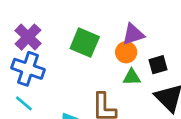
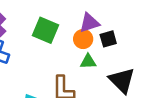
black square: (158, 65) -> (108, 39), moved

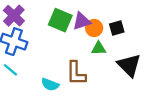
purple triangle: (89, 23) -> (82, 21), moved

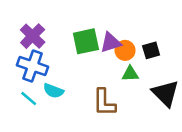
green square: (60, 20) -> (86, 41), turned -35
cyan semicircle: (50, 85) -> (53, 91), moved

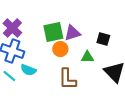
orange circle: (125, 50) -> (60, 49), moved
black square: (151, 50) -> (103, 39), turned 32

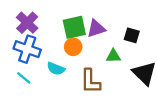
orange circle: (60, 49) -> (73, 47), moved
cyan semicircle: (28, 70) -> (56, 69), moved

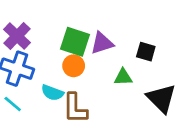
green square: (74, 27) -> (75, 42), turned 30
brown L-shape: (90, 81) -> (75, 108), moved

